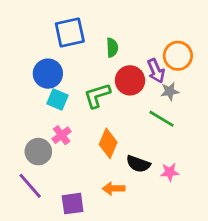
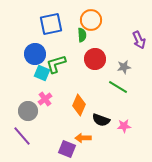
orange circle: (178, 56) -> (91, 20), moved
purple arrow: (156, 71) -> (139, 40), moved
green L-shape: (97, 95) -> (56, 64), moved
purple square: (73, 204) -> (67, 149), moved, turned 30

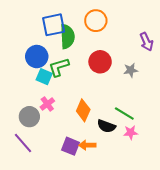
green semicircle: (82, 35) -> (67, 36), moved, size x1.6
green line: (118, 87) -> (124, 113), moved
purple square: (67, 149) -> (71, 146), moved

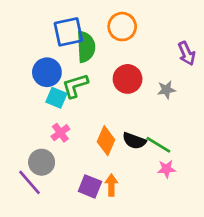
gray circle: (29, 117) -> (42, 162), moved
black semicircle: (106, 126) -> (134, 141), moved
orange arrow: (87, 145) -> (111, 185), turned 91

